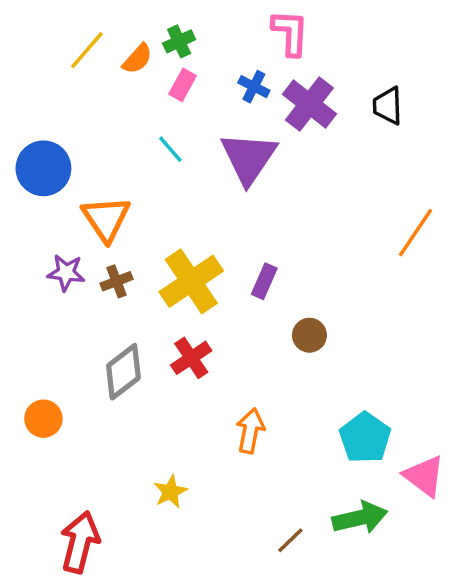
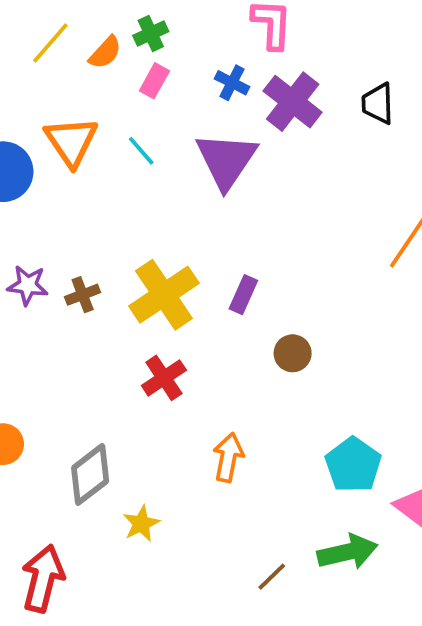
orange triangle: (106, 219) -> (71, 141), moved
gray diamond: (123, 372) -> (90, 474), moved

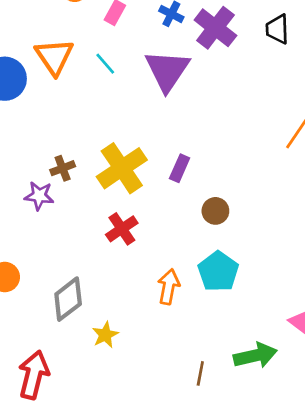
purple star: (28, 285) -> (39, 196), moved
cyan pentagon: (353, 465) -> (218, 272), moved
brown line: (272, 577) -> (200, 373), turned -35

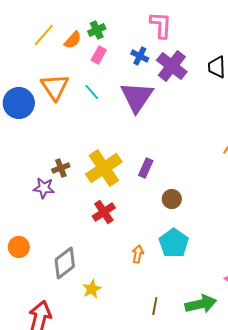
orange arrow: (169, 287) -> (138, 254), size x0.7
brown line: (200, 373) -> (155, 306), moved

